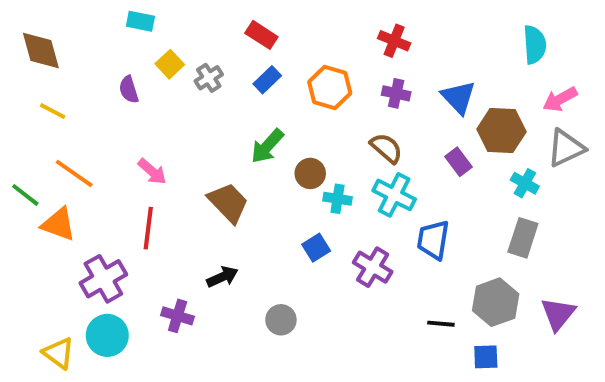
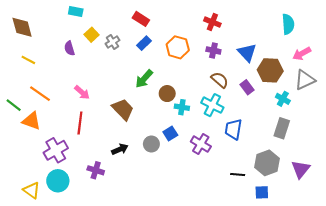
brown semicircle: (386, 148) -> (220, 80), moved
gray circle: (281, 320) -> (151, 144), moved

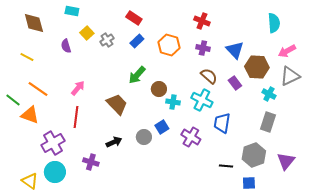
brown diamond: (22, 27) -> (34, 23), moved
pink arrow: (82, 92) -> (78, 88), turned -91

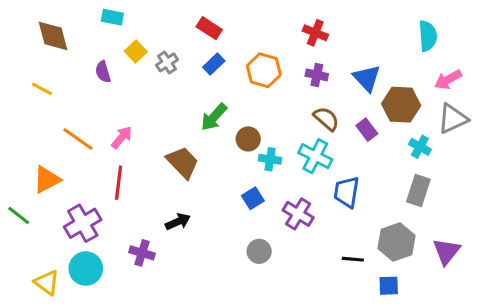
orange line: (38, 89) -> (78, 139), moved
green line: (13, 100) -> (19, 215), moved
orange triangle: (30, 115) -> (47, 180), turned -48
gray circle: (144, 137) -> (259, 251), moved

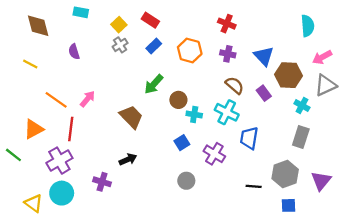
yellow square: (136, 52) -> (119, 25), moved
red line: (119, 183) -> (71, 129), moved
blue square: (389, 286) -> (288, 205), moved

